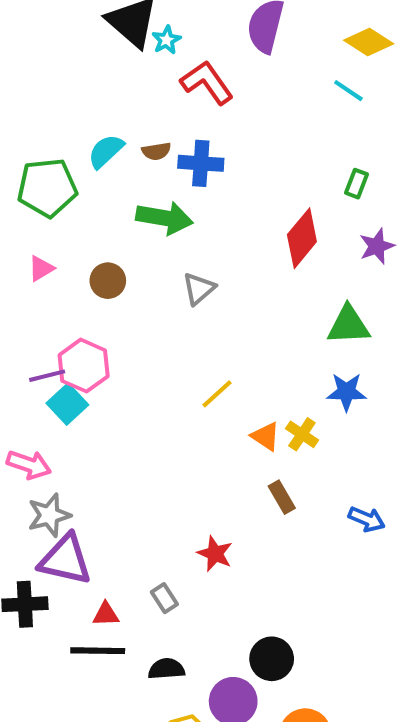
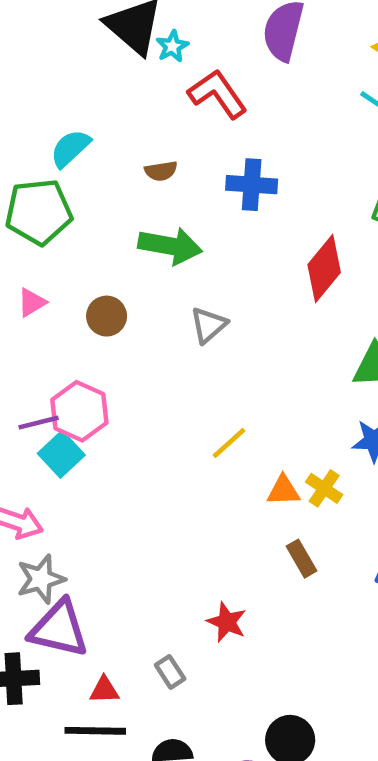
cyan semicircle: (106, 151) -> (70, 148), moved
blue cross: (201, 163) -> (252, 185), moved
orange triangle: (266, 436) -> (283, 491), turned -36

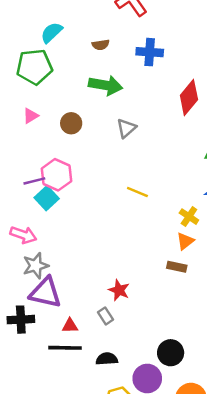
yellow line: (229, 443) -> (137, 192), turned 65
orange triangle: (283, 491) -> (185, 241), moved, turned -36
brown rectangle: (301, 559) -> (177, 267), moved, turned -48
red star: (227, 622) -> (119, 290), moved

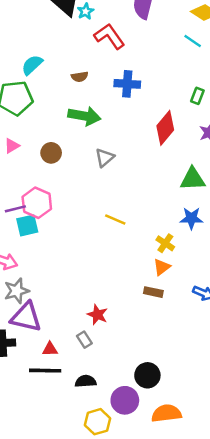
cyan square: (47, 198) -> (27, 225), turned 30

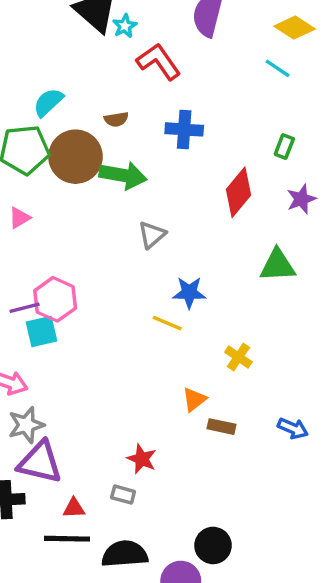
brown circle: (51, 153) -> (75, 157), moved, size x1.8
blue star: (191, 218) -> (189, 292), moved
orange triangle: (162, 267) -> (194, 399), moved
gray rectangle: (84, 340) -> (123, 495), turned -42
black semicircle: (86, 381) -> (125, 554), size x1.5

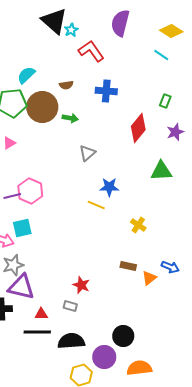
green arrow: (123, 175) -> (70, 118), size x0.6
cyan square: (42, 332) -> (22, 228), moved
orange triangle: (194, 399) -> (149, 278), moved

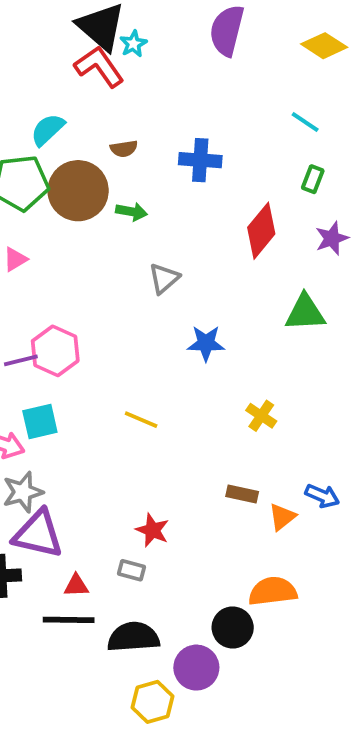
red L-shape: (91, 51) -> (99, 67), moved
cyan line: (161, 55) -> (305, 122), moved
yellow line: (96, 205) -> (141, 420), moved
orange semicircle: (139, 368) -> (273, 591), moved

